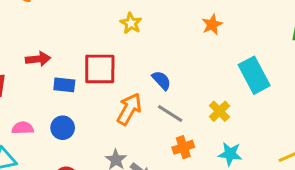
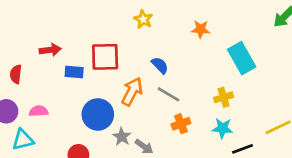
yellow star: (131, 23) -> (143, 19), moved
orange star: (212, 25) -> (201, 29), moved, turned 30
yellow cross: (219, 111) -> (224, 97), moved, turned 30
blue circle: (63, 128) -> (98, 114), moved, size x1.5

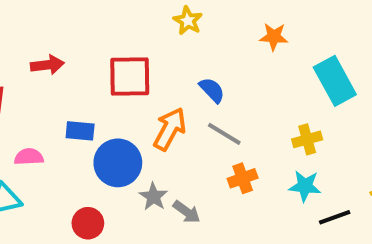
blue rectangle: (74, 72) -> (80, 131), moved

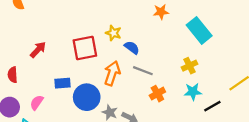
yellow star: (188, 21) -> (113, 33), moved
red arrow: (47, 65) -> (38, 50), turned -30
pink semicircle: (29, 157) -> (37, 103), turned -42

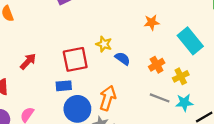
gray line: (143, 71) -> (160, 98), moved
orange arrow: (112, 73) -> (108, 98), moved
blue rectangle: (63, 83) -> (64, 86), moved
orange cross: (157, 94) -> (157, 65), moved

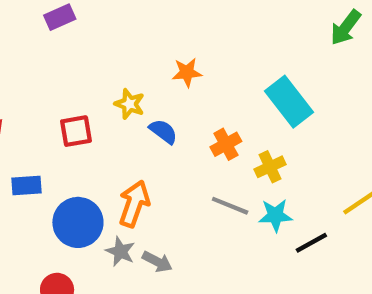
orange star: (152, 22) -> (187, 72), moved
red square: (75, 59) -> (76, 131), size x0.7
blue rectangle: (64, 86) -> (26, 186), moved

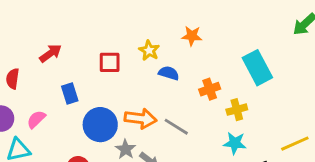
blue semicircle: (163, 131) -> (169, 73), turned -30
blue rectangle: (26, 186) -> (70, 93), turned 66
orange arrow: (134, 204) -> (140, 119), turned 68
gray line: (230, 206) -> (176, 127), moved

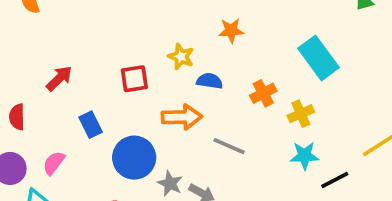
orange arrow: (140, 119) -> (182, 117), moved

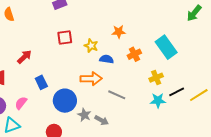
red square: (134, 79) -> (65, 38), moved
orange cross: (263, 93) -> (134, 54), moved
black line: (335, 180) -> (177, 92), moved

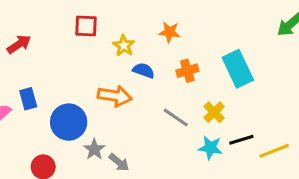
yellow cross: (156, 78) -> (214, 112), turned -32
blue rectangle: (41, 82) -> (28, 99), moved
gray line: (117, 95) -> (176, 118), moved

